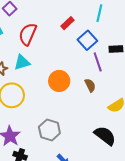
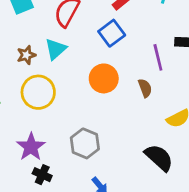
blue square: (87, 40) -> (112, 33), moved
cyan triangle: (22, 62) -> (56, 49), turned -30

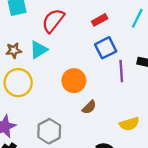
blue square: (112, 33) -> (106, 48), moved
brown semicircle: (145, 88) -> (89, 107), moved, turned 56

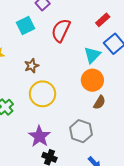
cyan triangle: (39, 50) -> (92, 55), moved
brown semicircle: (89, 107) -> (99, 102), moved

